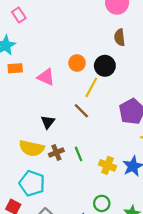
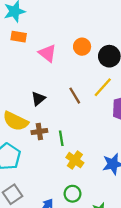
yellow line: (91, 87) -> (103, 87), moved
yellow cross: (108, 165) -> (75, 160), moved

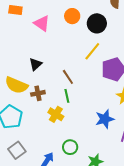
brown line: (75, 96) -> (68, 77), moved
green line: (61, 138) -> (67, 96), moved
yellow cross: (75, 160) -> (56, 114), moved

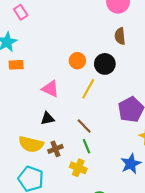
pink triangle: (42, 23) -> (50, 89), moved
yellow line: (92, 51) -> (88, 89), moved
black triangle: (36, 64) -> (47, 118), turned 40

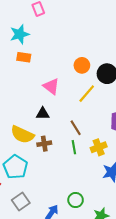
yellow cross: (78, 168) -> (99, 147), moved, turned 35

